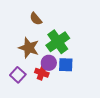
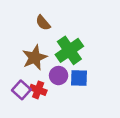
brown star: (29, 48) -> (35, 58), turned 30
red cross: (42, 73) -> (38, 90), moved

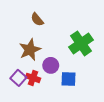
green cross: (69, 50) -> (81, 43), moved
blue square: (79, 78) -> (68, 79), moved

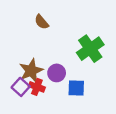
brown star: (30, 50) -> (31, 71), moved

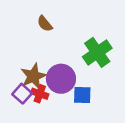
purple circle: (57, 73) -> (61, 79), size x1.5

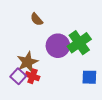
purple circle: (61, 79) -> (58, 46), moved
blue square: (82, 95) -> (89, 77), moved

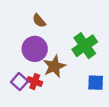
purple circle: (58, 46) -> (35, 49), moved
brown star: (27, 62) -> (54, 66), moved

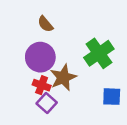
purple square: (19, 82) -> (47, 103), moved
red cross: (35, 82) -> (42, 85), moved

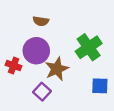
brown semicircle: (45, 24) -> (41, 21), turned -42
red cross: (42, 85) -> (14, 65), moved

